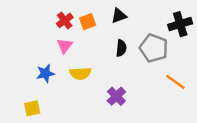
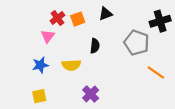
pink triangle: (65, 46) -> (48, 36), moved
black semicircle: (121, 48) -> (95, 46), moved
purple cross: (116, 96) -> (91, 94), moved
yellow square: (32, 108) -> (39, 96), moved

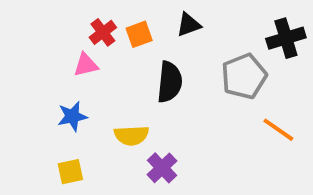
pink triangle: (48, 36) -> (86, 65), turned 40
gray pentagon: (137, 43) -> (244, 76), turned 30
black semicircle: (95, 46) -> (170, 82), size x1.5
yellow semicircle: (71, 65) -> (131, 135), moved

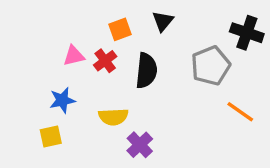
black triangle: (189, 25) -> (163, 21), turned -30
red cross: (103, 32) -> (105, 61), moved
black cross: (286, 38) -> (247, 33), turned 36
yellow square: (70, 172) -> (51, 137), moved

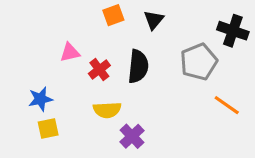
orange square: (120, 29) -> (113, 15), moved
red cross: (105, 61) -> (99, 69), moved
blue star: (62, 100) -> (40, 99), moved

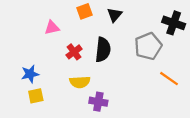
pink triangle: (70, 52) -> (52, 28), moved
purple cross: (132, 136) -> (98, 102), turned -36

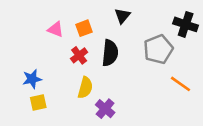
orange square: (84, 11) -> (84, 28), moved
pink triangle: (52, 28) -> (56, 29), turned 35
yellow semicircle: (80, 82) -> (85, 88), turned -72
purple cross: (98, 102) -> (105, 109), turned 30

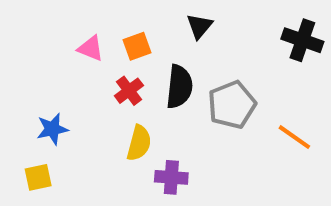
gray pentagon: (158, 49) -> (232, 105), moved
yellow square: (38, 102) -> (38, 177), moved
purple cross: (105, 109) -> (171, 177), turned -36

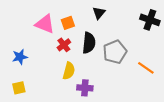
pink triangle: (91, 48) -> (45, 24), size x1.5
blue star: (52, 129) -> (20, 57), moved

